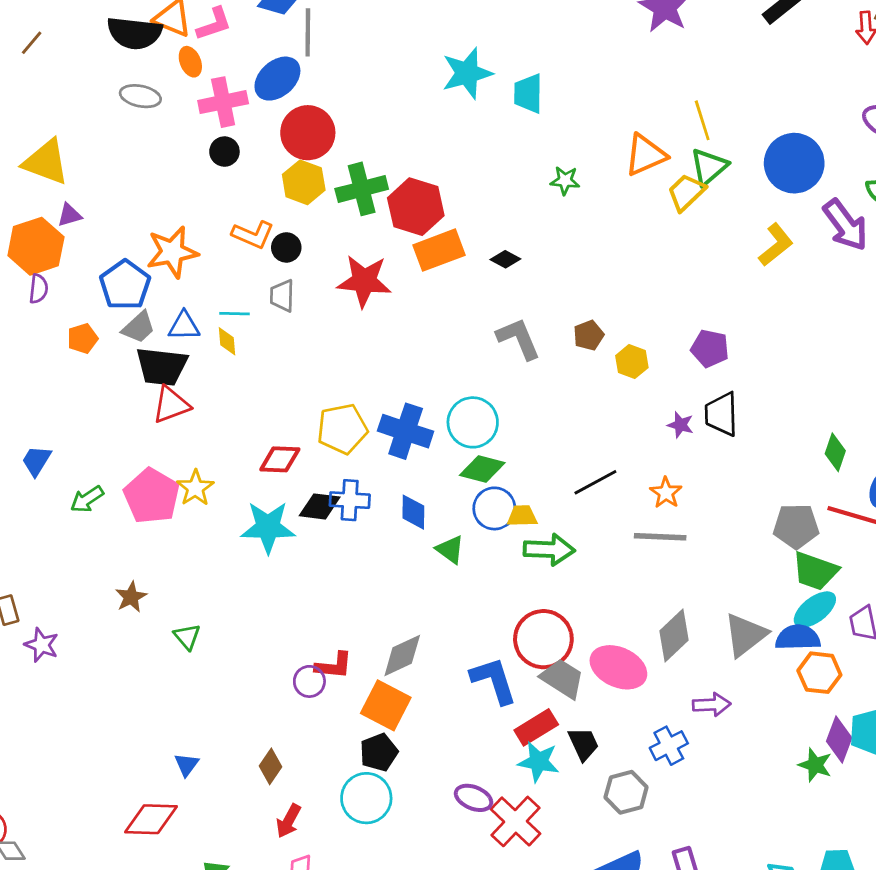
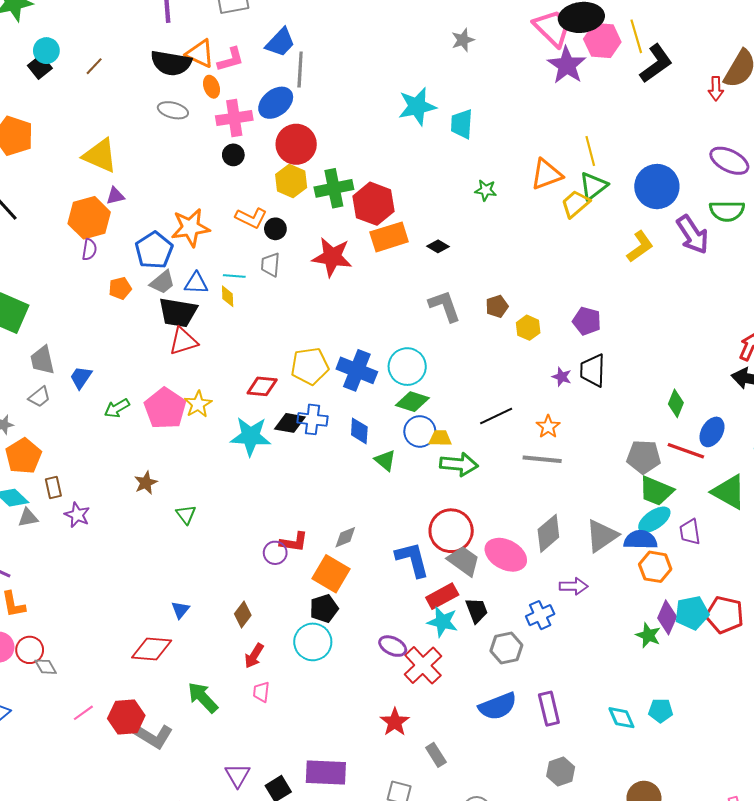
gray diamond: (402, 655) -> (345, 537), size x0.7

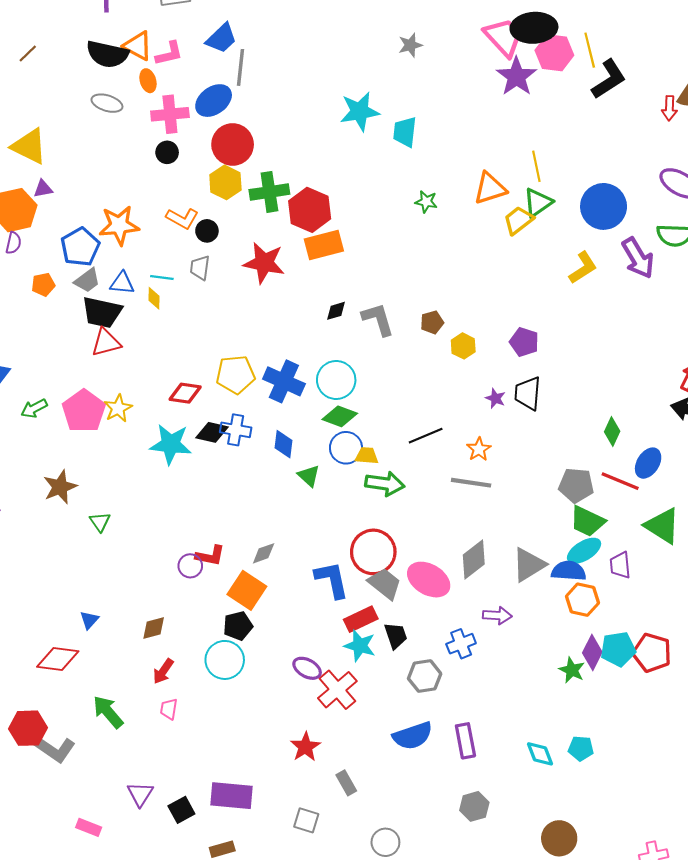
black diamond: (438, 246) -> (336, 311), moved, turned -50
brown star: (146, 483) -> (60, 487), size x1.4
brown diamond: (243, 614) -> (154, 628), turned 35

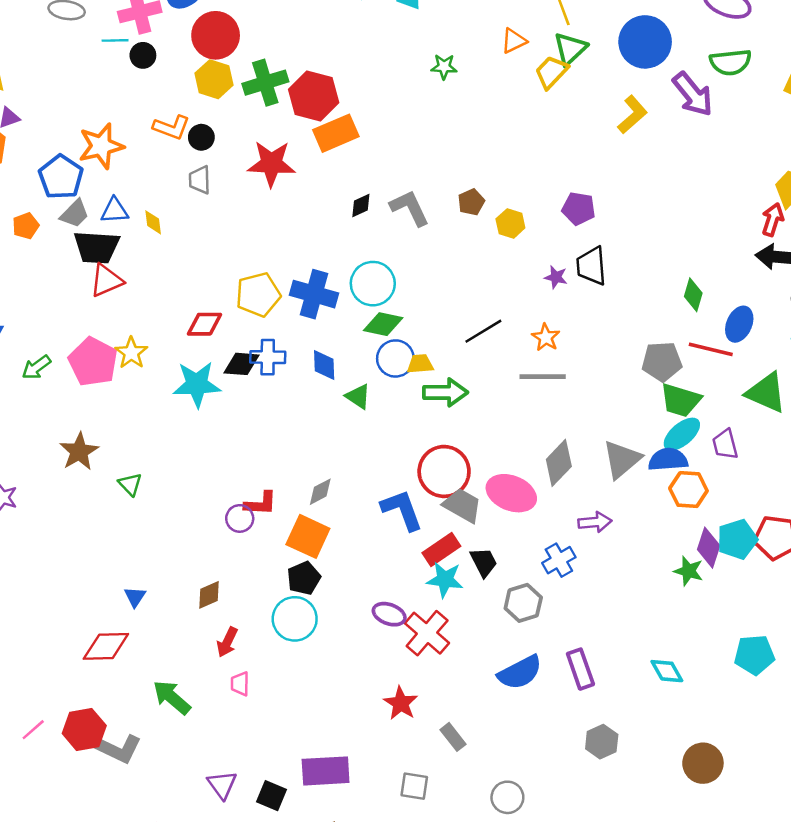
orange triangle: (490, 188) -> (514, 41), size x0.7
cyan line: (162, 278) -> (115, 40), moved
cyan pentagon: (581, 748) -> (754, 655), moved, size x1.4
black square: (181, 810) -> (272, 796), turned -30

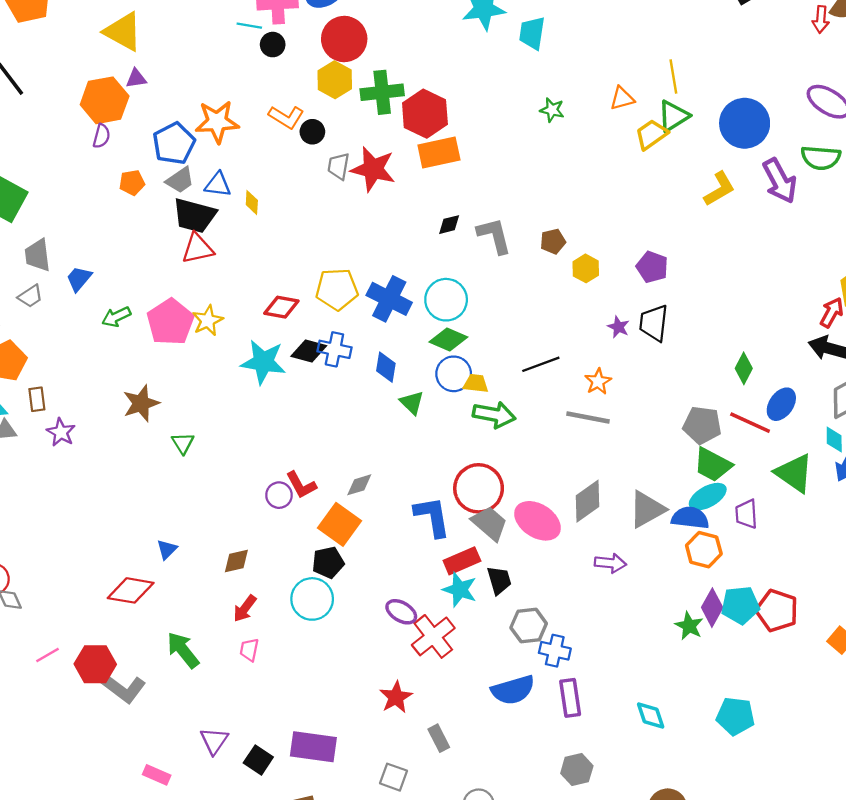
gray trapezoid: (200, 180) -> (339, 166), moved
red L-shape: (260, 504) -> (301, 485), turned 48
blue cross: (559, 560) -> (555, 651), moved, turned 32

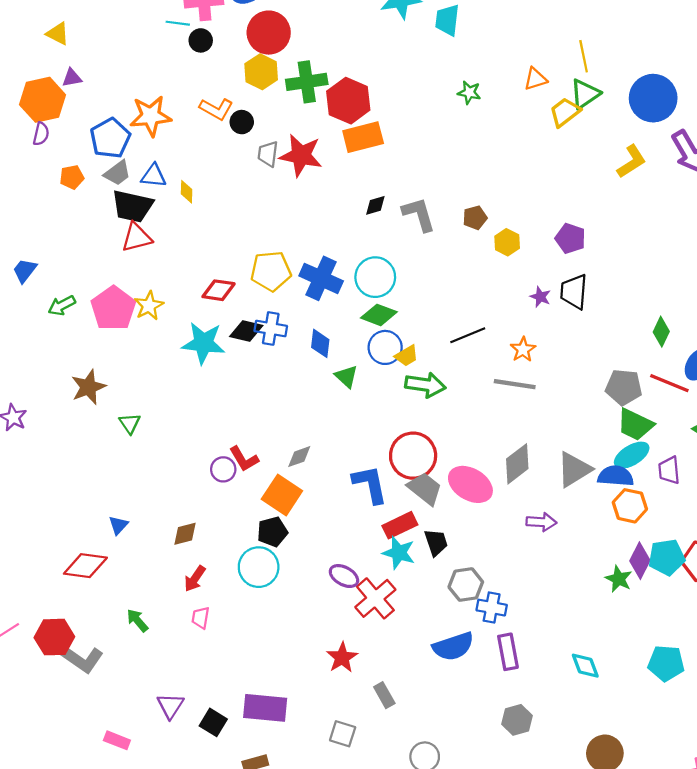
yellow triangle: (123, 32) -> (58, 34), size x0.6
yellow trapezoid: (476, 383) -> (407, 356), turned 145
green arrow: (183, 650) -> (137, 620), size x0.7

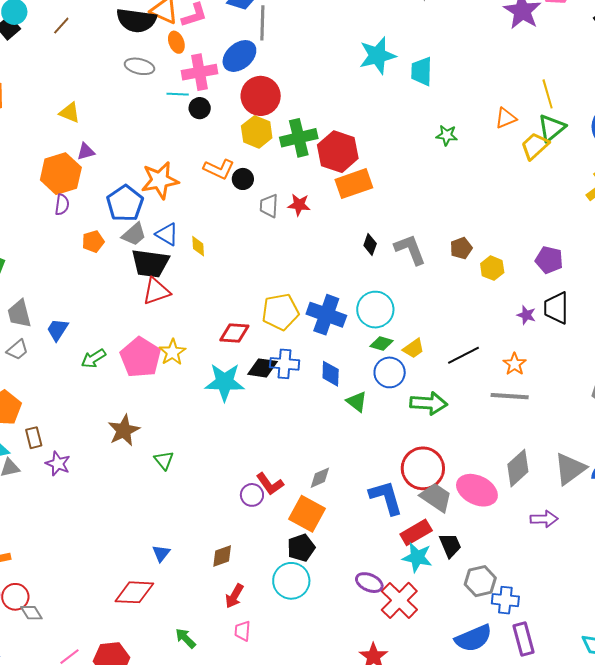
red star: (301, 155) -> (299, 205), size x0.6
blue triangle: (154, 176) -> (167, 234), turned 30
black diamond: (375, 205) -> (370, 245), turned -50
green diamond: (379, 315) -> (381, 343), size x0.7
yellow trapezoid: (407, 356) -> (413, 348), moved

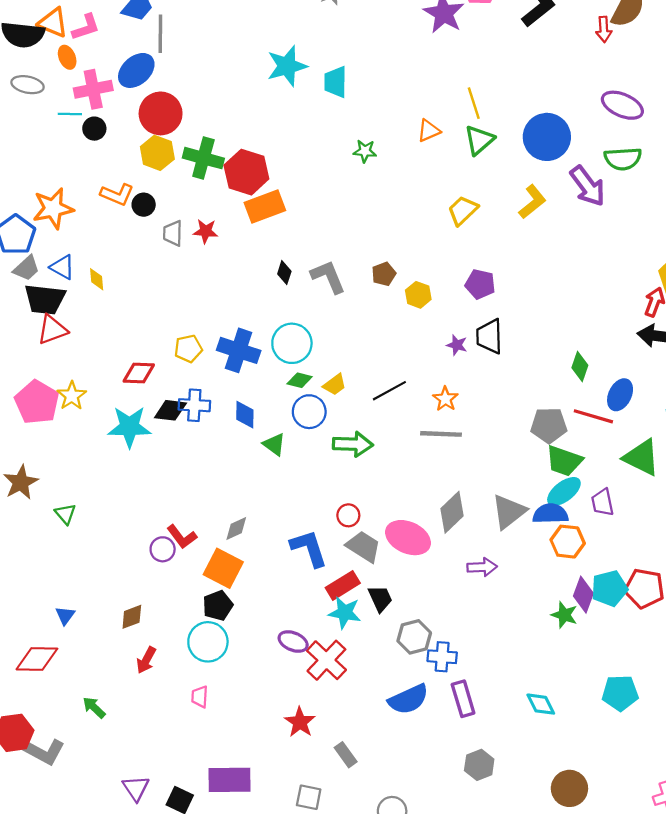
green cross: (299, 138) -> (203, 158), turned 30
yellow trapezoid: (535, 146) -> (463, 210), moved
yellow pentagon: (280, 312) -> (188, 349), size x0.7
red circle: (423, 468) -> (348, 515), size x0.5
pink trapezoid: (242, 631) -> (200, 697), moved

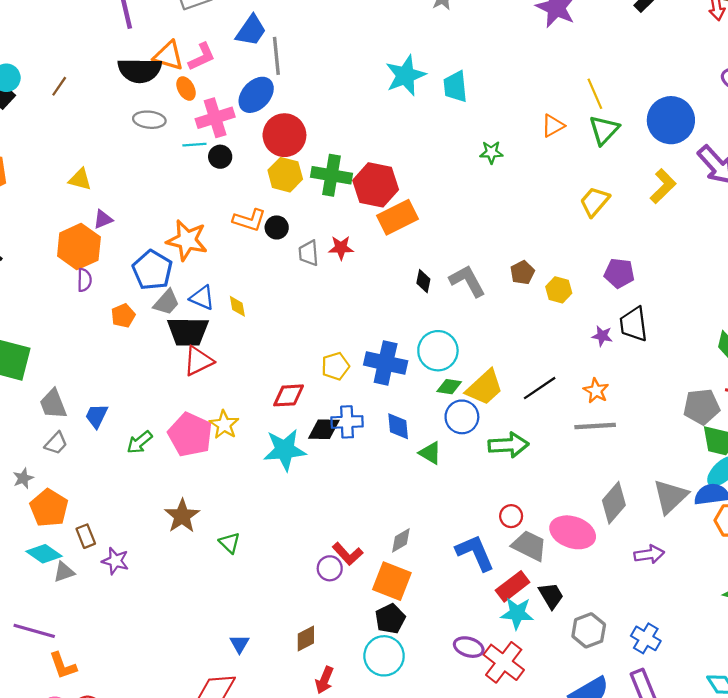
orange star: (53, 208) -> (187, 240), turned 30
yellow trapezoid: (335, 385) -> (485, 388), size x1.6
blue cross: (442, 657) -> (646, 638), moved, turned 32

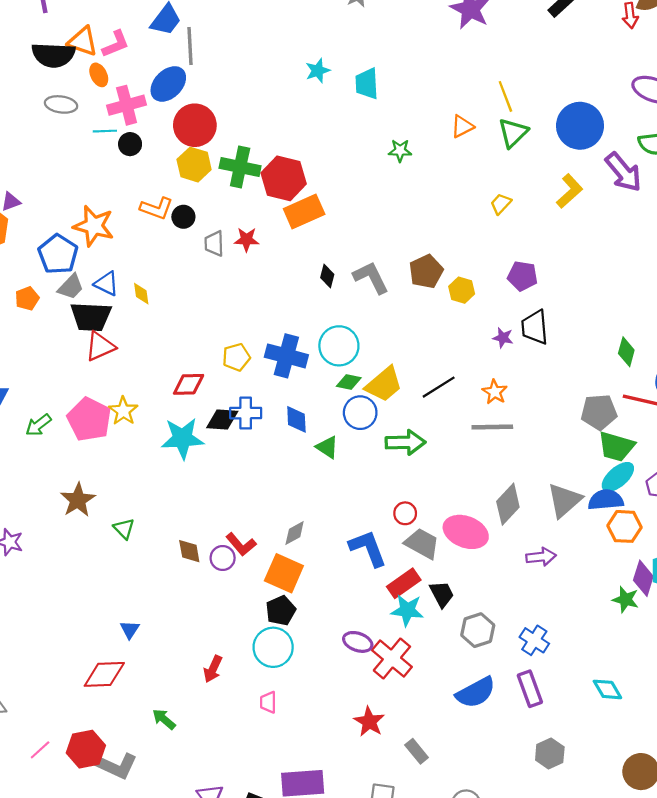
cyan star: (405, 75) -> (318, 71), size x0.6
yellow trapezoid: (595, 202) -> (501, 204), size x0.7
brown pentagon: (522, 273) -> (426, 271), size x1.4
brown diamond: (306, 639) -> (189, 551), moved, turned -76

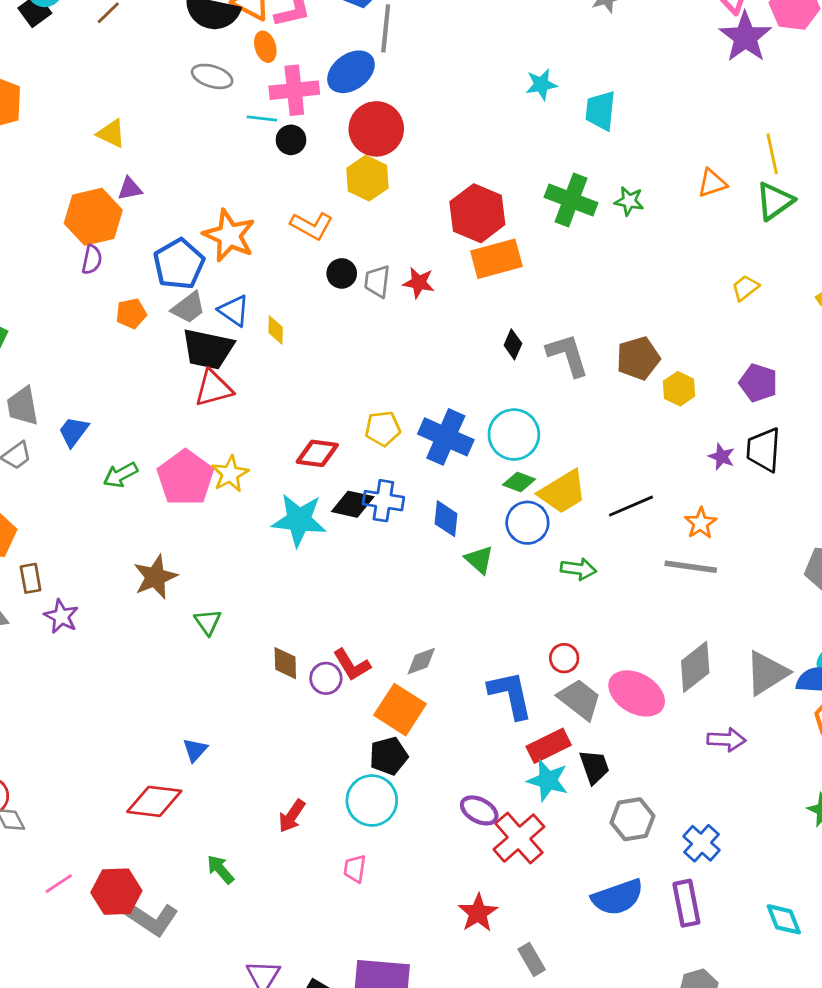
green cross: (240, 167) -> (571, 200), moved
black circle: (183, 217) -> (342, 273), moved
green arrow: (405, 442) -> (578, 569), size x0.7

